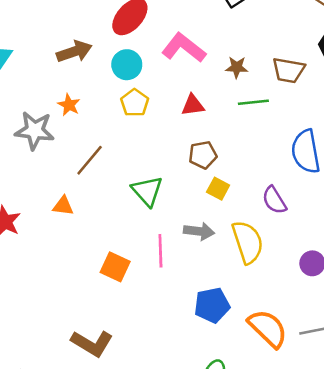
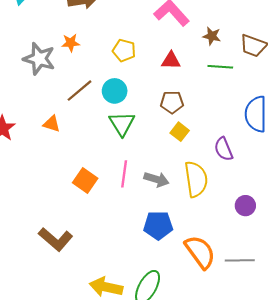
cyan circle: (127, 65) -> (115, 91), moved
yellow pentagon: (135, 103) -> (124, 50), turned -30
orange star: (69, 105) -> (71, 43), turned 30
gray arrow: (199, 231) -> (157, 179), moved

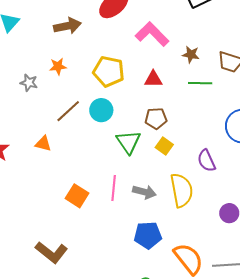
yellow pentagon: (124, 50) -> (109, 72), size x1.4
gray star: (39, 59) -> (29, 83), size x0.6
green triangle: (122, 124) -> (128, 142), moved

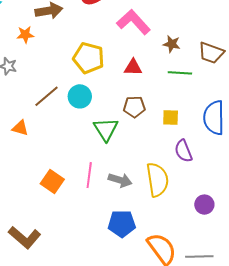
orange star: (58, 66) -> (25, 35), moved
yellow square: (164, 146) -> (171, 117), moved, turned -36

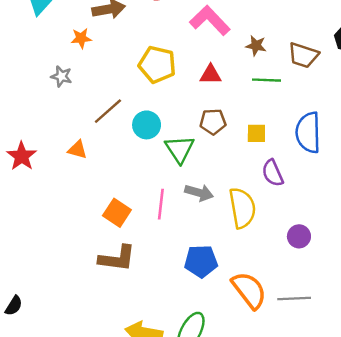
cyan circle: (80, 96) -> (147, 125), moved
gray arrow: (120, 180) -> (199, 193), moved
brown L-shape: (25, 237) -> (117, 258), moved, turned -32

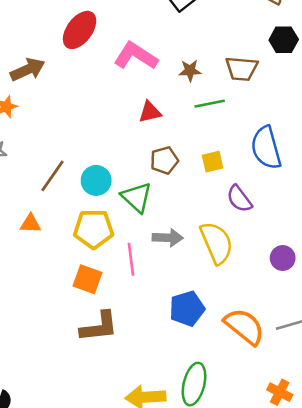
yellow pentagon: (157, 64) -> (94, 229), moved

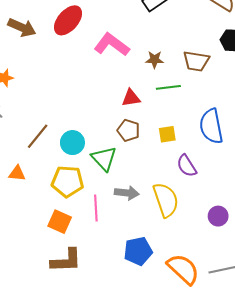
brown arrow: (28, 70) -> (22, 28), moved, turned 44
red triangle: (150, 112) -> (131, 98), moved
brown pentagon: (164, 160) -> (129, 130), turned 30

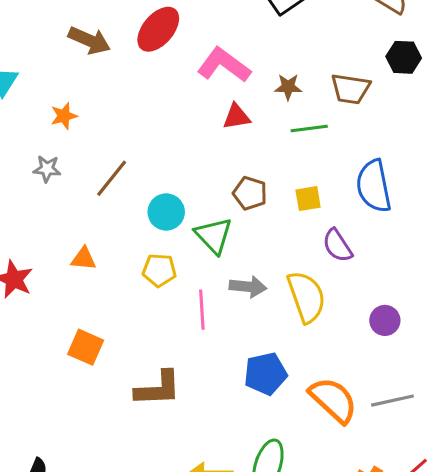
red triangle: (131, 98) -> (237, 117), moved
brown line: (38, 136) -> (112, 178), moved
yellow pentagon: (68, 181) -> (159, 270), size x0.7
orange square: (60, 222) -> (86, 347), moved

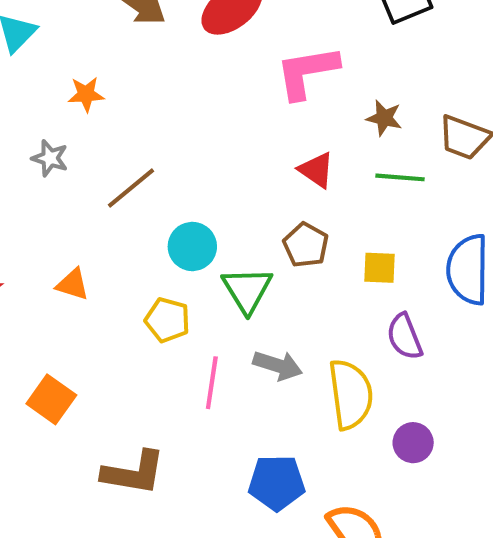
pink L-shape: (224, 65) -> (307, 72), turned -58
red triangle: (237, 117) -> (316, 170), moved, turned 32
purple circle: (385, 320) -> (413, 443), moved

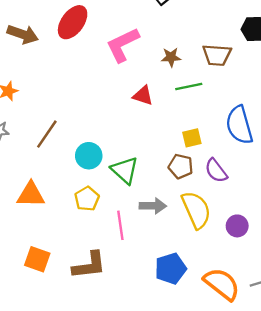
brown pentagon: (306, 245) -> (181, 166), moved
orange triangle: (73, 284) -> (31, 195), size x1.5
yellow pentagon: (167, 320) -> (87, 199), turned -30
brown L-shape: (134, 473) -> (89, 265), moved

